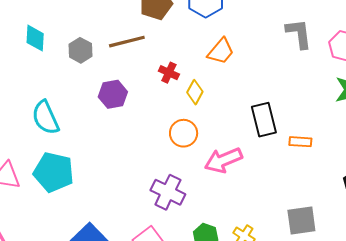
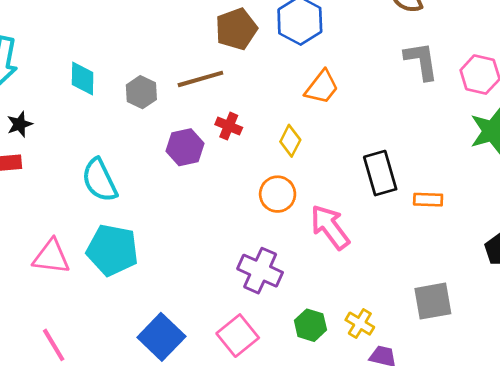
red cross: (169, 73) -> (229, 126), moved
pink arrow: (223, 160) -> (330, 227), turned 78

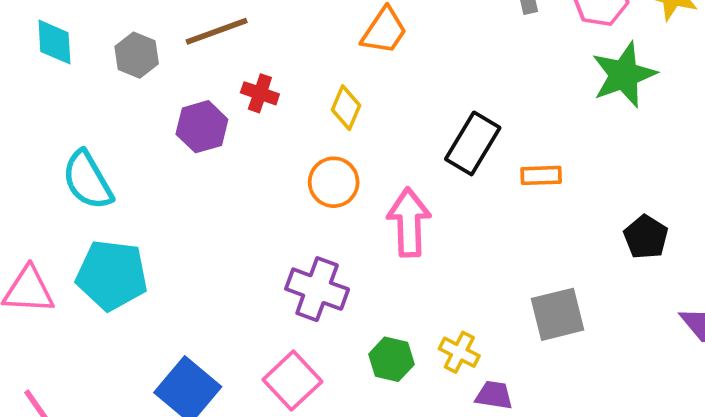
black rectangle: (380, 173) -> (473, 143), turned 51
pink arrow: (330, 227) -> (409, 222), turned 39

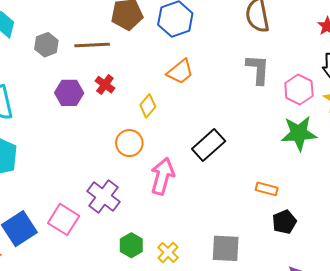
orange rectangle: (541, 175) -> (267, 189), moved
pink square: (292, 381) -> (64, 219), moved, turned -32

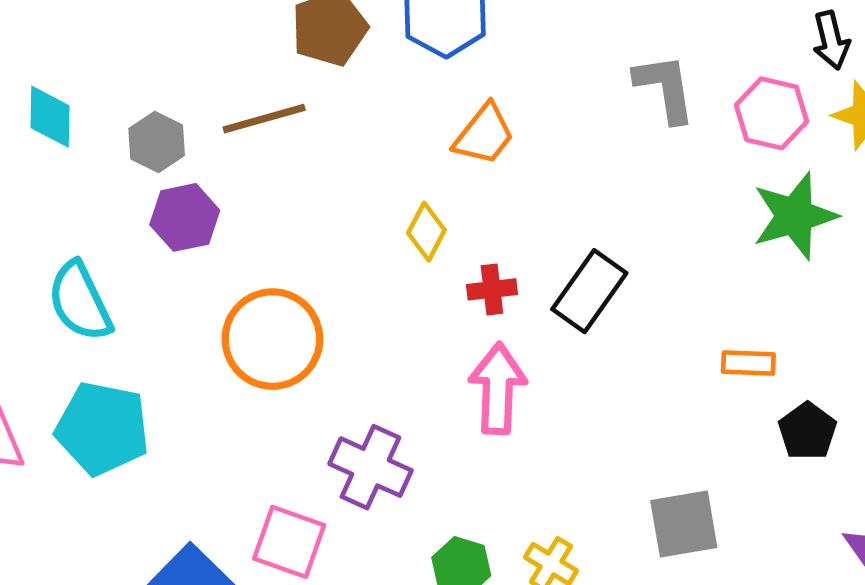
red cross: (105, 85) -> (492, 289), moved, turned -30
purple hexagon: (69, 93) -> (185, 217), moved
orange circle: (129, 143) -> (272, 339), moved, size x1.5

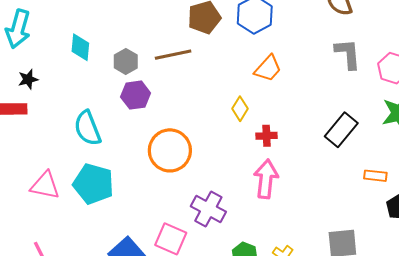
black rectangle: (589, 291) -> (341, 130), moved

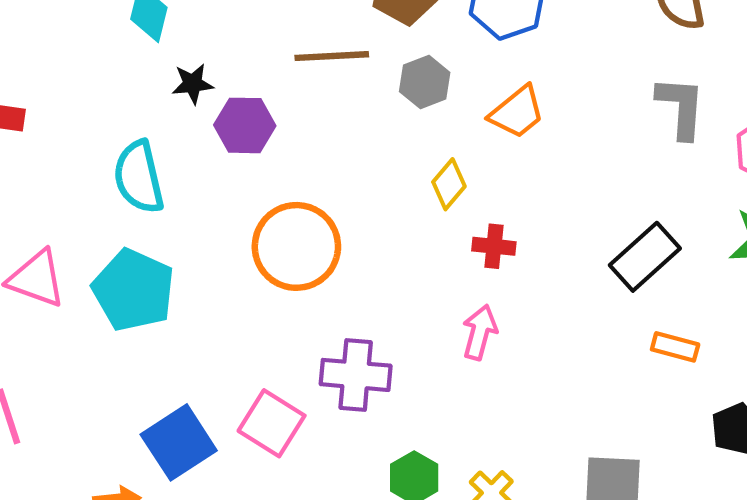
gray hexagon: (126, 61) -> (425, 82), moved
black star: (28, 79) -> (193, 84), moved
orange rectangle: (375, 176) -> (675, 347), moved
pink arrow: (266, 179) -> (480, 332), size x0.7
purple cross: (208, 209) -> (356, 375), turned -32

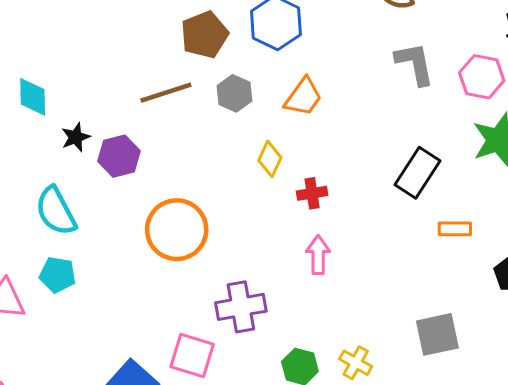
cyan pentagon: (134, 290) -> (58, 275), moved, size x0.6

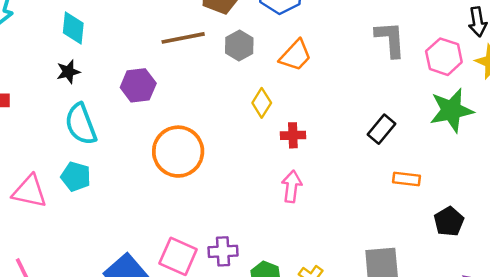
black star: (76, 137) -> (68, 72), moved
black rectangle: (417, 173) -> (382, 129), size x0.7
purple cross: (241, 307) -> (223, 251), moved, size x0.7

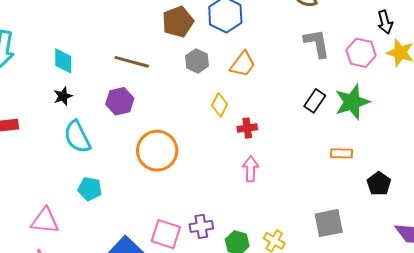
brown line: (183, 38) -> (132, 62), moved, turned 32
green star: (451, 110) -> (352, 102), moved
black rectangle: (382, 129) -> (315, 101), moved
cyan pentagon: (76, 177) -> (90, 189), moved
pink triangle: (30, 191) -> (45, 221), moved

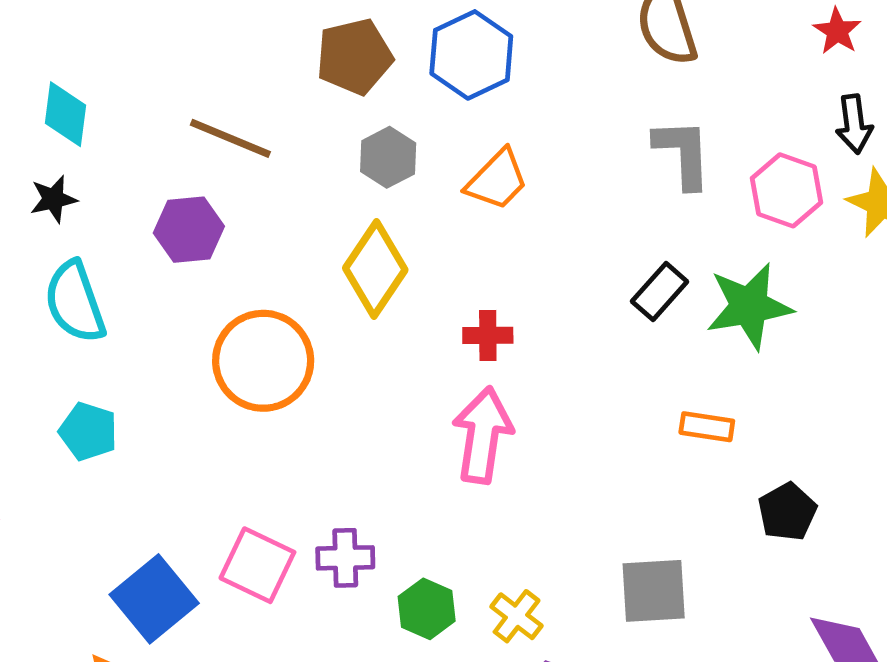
yellow diamond: (220, 105) -> (375, 269), moved, size x1.6
pink arrow: (251, 169) -> (483, 435), size x1.5

